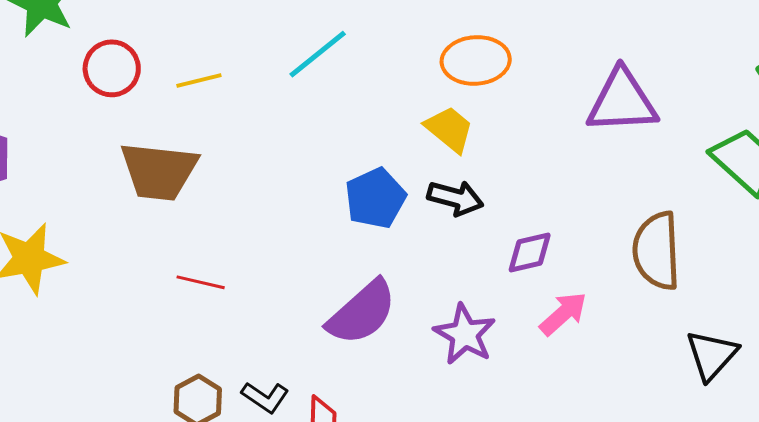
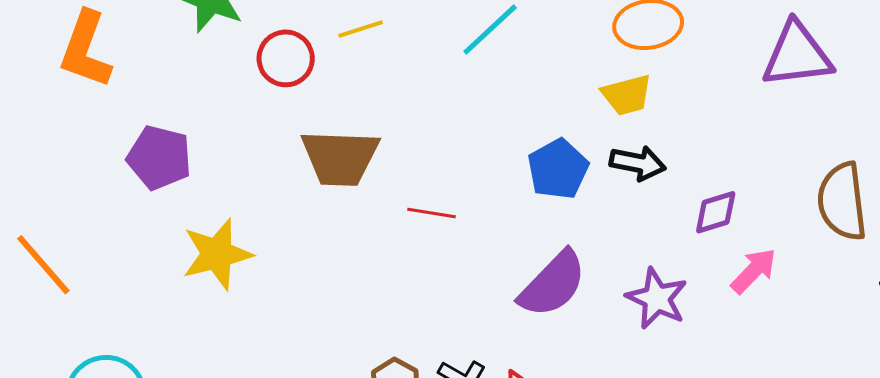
yellow line: (199, 80) -> (361, 29), moved
yellow trapezoid: (449, 129) -> (627, 95), turned 130
red line: (201, 282) -> (431, 213), moved

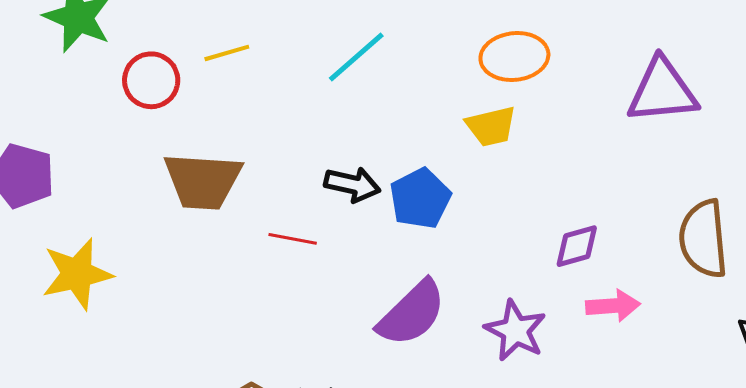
black arrow: (638, 163) -> (352, 184), moved
pink arrow: (754, 271) -> (613, 306), turned 40

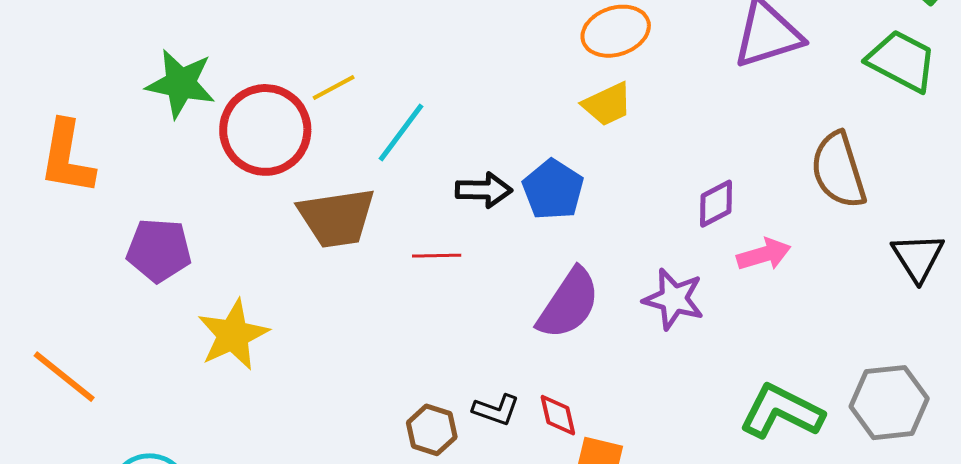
cyan line: (356, 57) -> (401, 132), moved
red circle: (151, 80) -> (265, 130), size x1.6

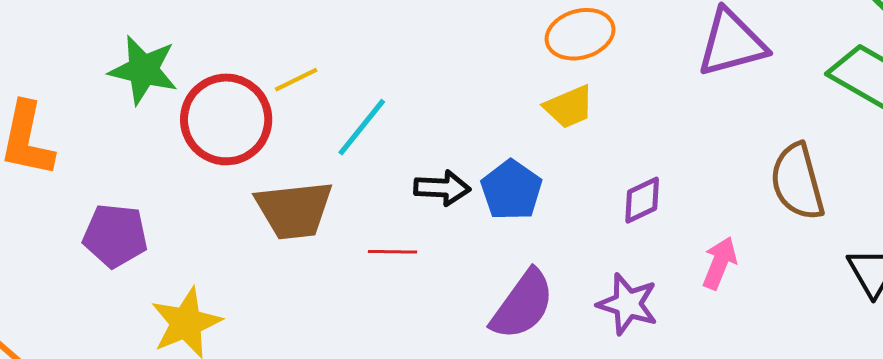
purple diamond: (716, 204) -> (642, 200), moved
pink arrow: (764, 254) -> (720, 263), turned -54

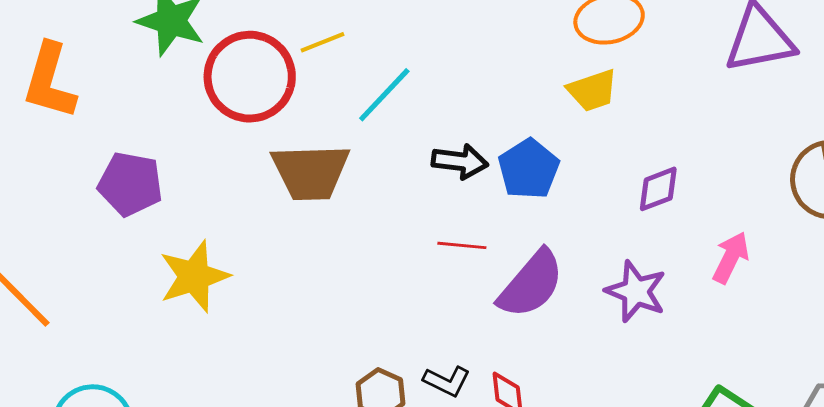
red line: (393, 252) -> (462, 245), moved

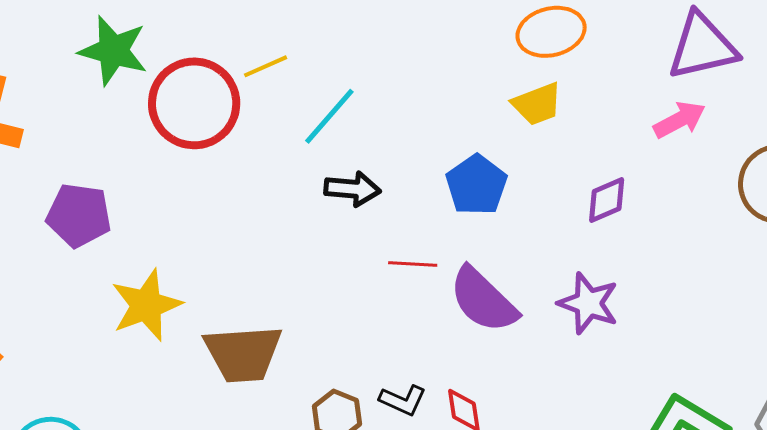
black arrow: (460, 161) -> (352, 189), moved
brown trapezoid: (311, 172) -> (243, 354), moved
pink arrow: (731, 258) -> (679, 120), moved, turned 38
purple semicircle: (531, 284) -> (483, 300), turned 96

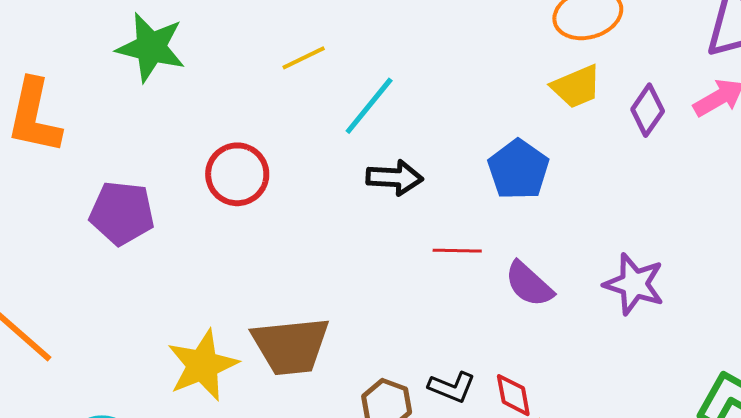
red circle: (194, 103) -> (237, 174), moved, size x0.7
purple diamond: (607, 200) -> (648, 110), moved, turned -30
purple semicircle: (483, 300) -> (529, 284), size x0.7
yellow star: (146, 305) -> (203, 365), moved

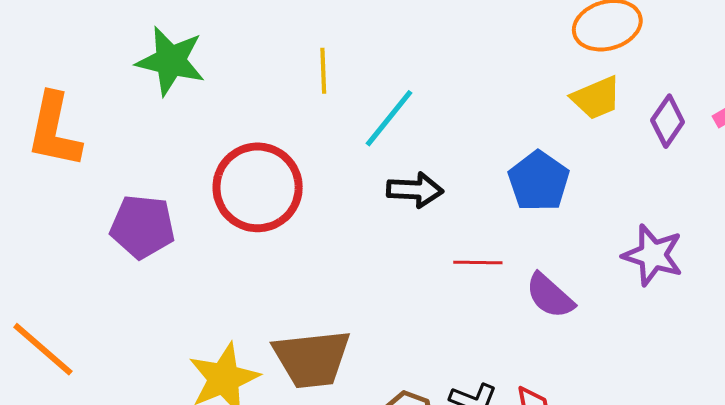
yellow line: (304, 58) -> (323, 71), turned -66
red circle: (237, 174) -> (258, 187), size x1.4
purple star: (634, 284) -> (653, 255), moved

